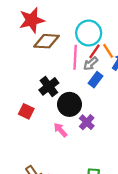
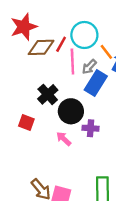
red line: (95, 51) -> (61, 44), moved
blue rectangle: (95, 80) -> (96, 83), size x1.5
purple cross: (87, 122) -> (91, 128), turned -35

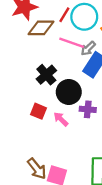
red line: (61, 44) -> (64, 15), moved
pink line: (72, 62) -> (72, 43), turned -70
red square: (26, 123) -> (39, 111), moved

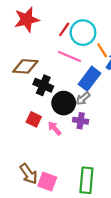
brown diamond: (41, 28) -> (25, 66), moved
gray arrow: (88, 48) -> (83, 98), moved
black cross: (46, 75) -> (43, 85), turned -30

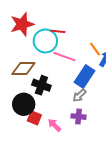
red line: (64, 29) -> (58, 31), turned 64
cyan circle: (83, 33) -> (45, 41), moved
black circle: (64, 103) -> (24, 104), moved

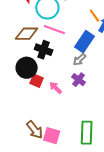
pink line: (64, 57) -> (54, 30), moved
purple cross: (79, 117) -> (79, 80), turned 32

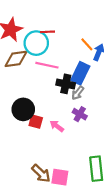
brown diamond: (26, 34) -> (16, 59), moved
black cross: (44, 50) -> (66, 84), moved

